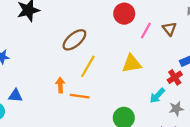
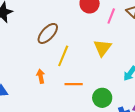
yellow triangle: (132, 64) -> (102, 48), turned -36
orange line: (80, 96) -> (74, 84), moved

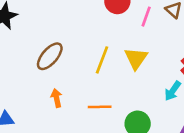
brown ellipse: (48, 33) -> (50, 56), moved
yellow line: (63, 56) -> (102, 60), moved

